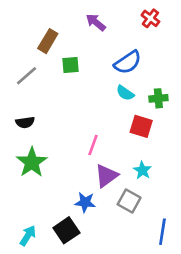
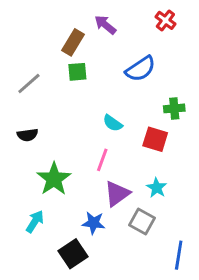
brown rectangle: (48, 41) -> (73, 42), moved
cyan semicircle: (125, 93) -> (113, 123), moved
green star: (32, 162) -> (54, 179), moved
cyan arrow: (28, 236) -> (35, 221), moved

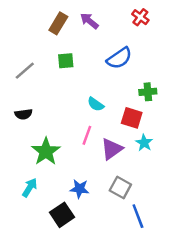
brown rectangle: (73, 42) -> (58, 23), moved
cyan star: (157, 188) -> (144, 143), moved
purple triangle: (117, 194) -> (112, 149), moved
blue line: (179, 255) -> (138, 216), moved, turned -30

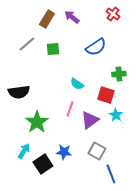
gray line: (25, 71) -> (27, 44), moved
black semicircle: (24, 114) -> (19, 92), size x1.5
black square: (62, 215) -> (43, 164), moved

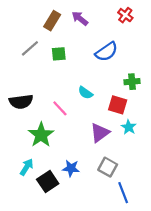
pink line: (70, 109) -> (60, 108), moved, turned -63

